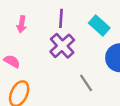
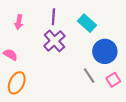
gray line: (86, 83) -> (89, 76), moved

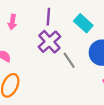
gray line: (89, 76) -> (69, 60), moved

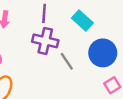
purple cross: (49, 42) -> (45, 41), turned -35

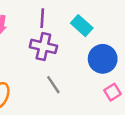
gray line: (67, 61) -> (53, 85), moved

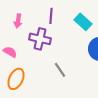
purple cross: (43, 46) -> (40, 39), moved

